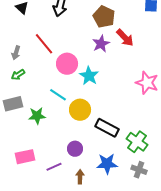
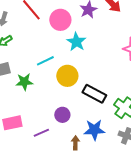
pink circle: (67, 64) -> (60, 20), moved
cyan line: (58, 95) -> (45, 61), turned -60
brown arrow: (80, 177) -> (75, 143), moved

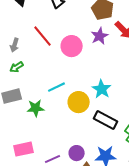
cyan star: (76, 42) -> (102, 89), moved
purple circle: (62, 115) -> (77, 153), moved

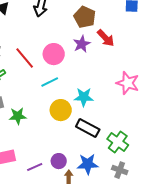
red line: (43, 36) -> (25, 58), moved
cyan line: (57, 87) -> (50, 82), moved
cyan star: (102, 89) -> (84, 97), turned -30

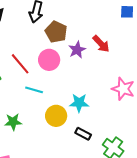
brown pentagon: (85, 17) -> (56, 32), moved
cyan line: (50, 82) -> (34, 90), moved, turned 42
black rectangle: (88, 128) -> (83, 134), size x0.7

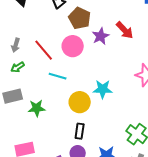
black rectangle: (83, 134) -> (80, 131), moved, turned 70

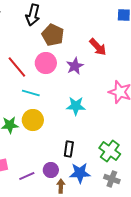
purple star: (101, 36) -> (75, 66), moved
yellow circle: (80, 102) -> (33, 120), moved
black rectangle: (80, 131) -> (69, 149), moved

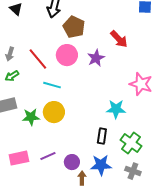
cyan star: (76, 106) -> (116, 109), moved
black rectangle: (69, 149) -> (102, 136), moved
purple line: (27, 176) -> (48, 156), moved

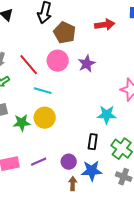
red arrow: (119, 39) -> (105, 25), moved, turned -54
purple circle: (72, 162) -> (69, 162), moved

